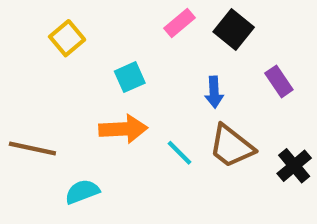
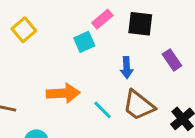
black square: (234, 29) -> (140, 24), turned -32
cyan square: (130, 77) -> (84, 42), moved

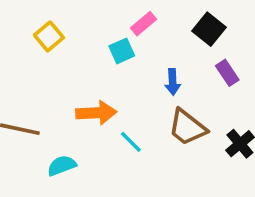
black square: (140, 24) -> (209, 29), moved, turned 32
cyan line: (102, 110) -> (131, 142), moved

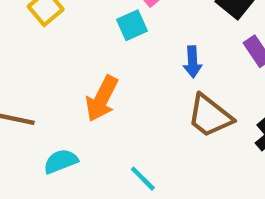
orange arrow: (96, 113) -> (102, 99), turned 120
cyan line: (131, 142) -> (143, 179), moved

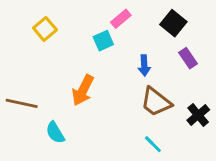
cyan semicircle: (61, 161) -> (55, 133), turned -100
cyan line: (143, 179) -> (153, 144), moved

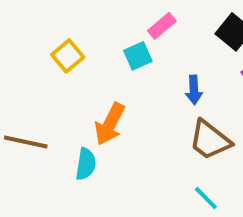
yellow square: (45, 29) -> (68, 56), moved
cyan semicircle: (55, 133) -> (86, 164), moved, turned -140

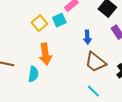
yellow square: (68, 56) -> (39, 23), moved
orange arrow: (110, 124) -> (45, 54), turned -35

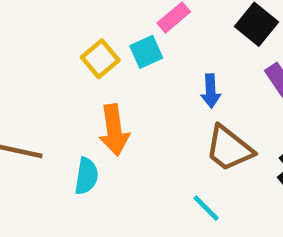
cyan line: (93, 91) -> (206, 208), moved

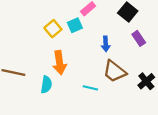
cyan line: (206, 208) -> (90, 88), moved, turned -32

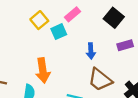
yellow square: (53, 29) -> (39, 20), moved
purple rectangle: (139, 38) -> (125, 45), turned -72

